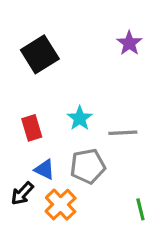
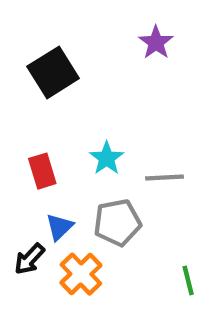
purple star: (129, 43) -> (156, 42), moved
blue triangle: (45, 169) -> (59, 227), turned 50

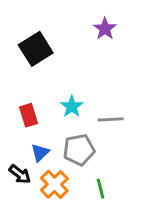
black arrow: (29, 259) -> (20, 174), turned -95
green line: (188, 280) -> (101, 189), moved

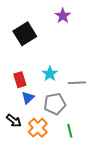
purple star: (105, 29) -> (63, 16), moved
blue triangle: (40, 153) -> (28, 98), moved

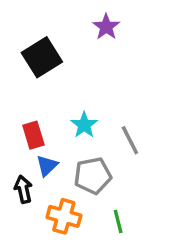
gray line: (77, 83) -> (130, 140), turned 66
black arrow: (14, 121) -> (23, 189), moved, turned -140
orange cross: (38, 128) -> (64, 216), turned -30

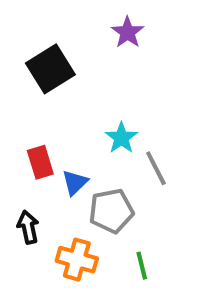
cyan star: (84, 125) -> (121, 138), moved
blue triangle: (47, 166) -> (75, 182), moved

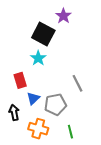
black square: (50, 69) -> (43, 34), moved, turned -30
cyan star: (121, 138) -> (38, 58), moved
blue triangle: (75, 182) -> (33, 98), moved

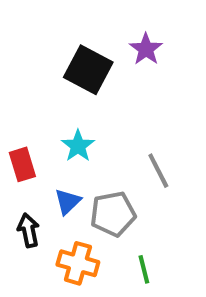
purple star: (63, 16) -> (146, 49), moved
cyan star: (38, 58) -> (78, 146), moved
red rectangle: (20, 80) -> (22, 164), moved

